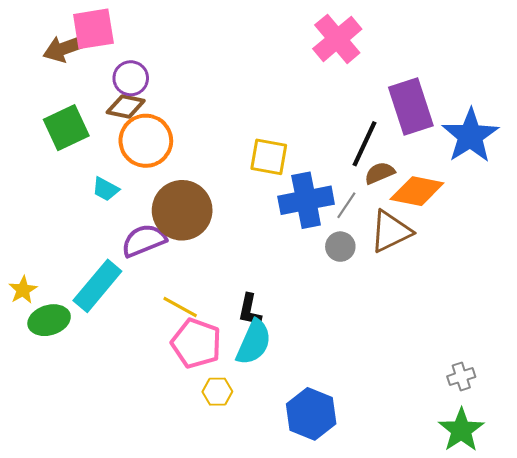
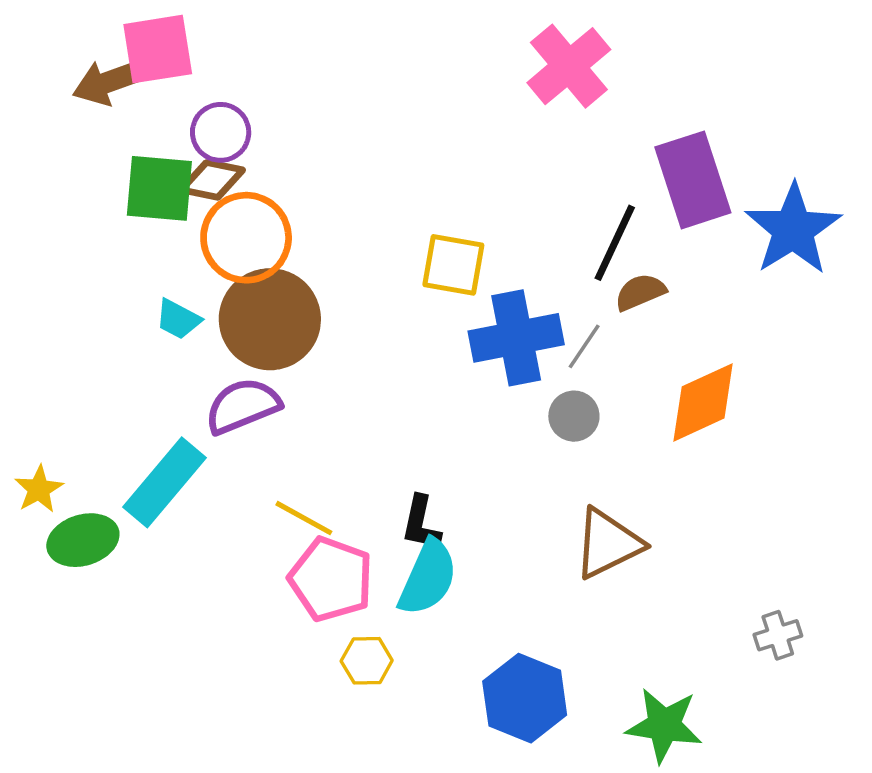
green square: (66, 128) -> (159, 188), moved, turned 30
orange diamond: (417, 191) -> (703, 402), moved, turned -36
brown circle: (182, 210) -> (270, 319), moved
brown triangle: (391, 231) -> (608, 544), moved
green star: (461, 430) -> (664, 725), moved, turned -30

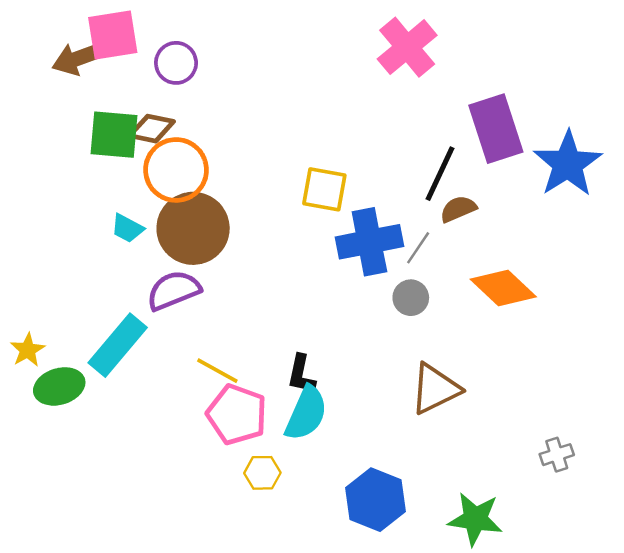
purple circle: (221, 132) -> (176, 63), moved
orange diamond: (703, 402) -> (503, 288), turned 68

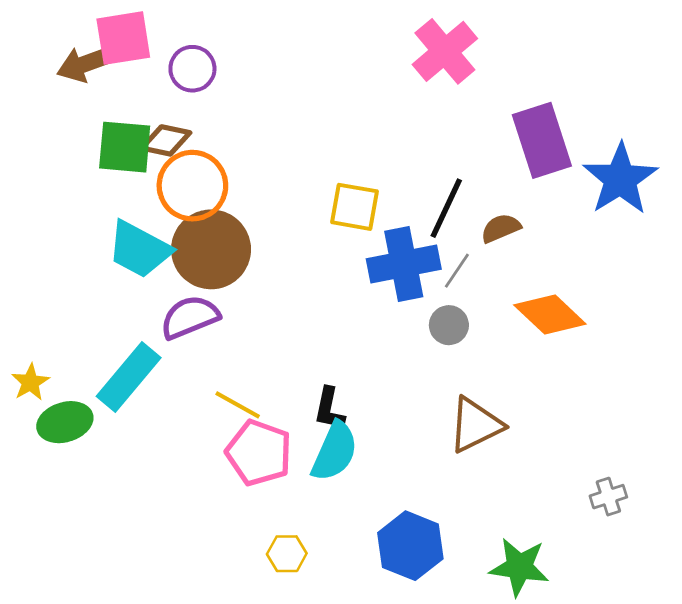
black line: (440, 174) -> (446, 208), moved
cyan trapezoid: (127, 228) -> (139, 249), size x1.8
yellow hexagon: (262, 473) -> (287, 554), moved

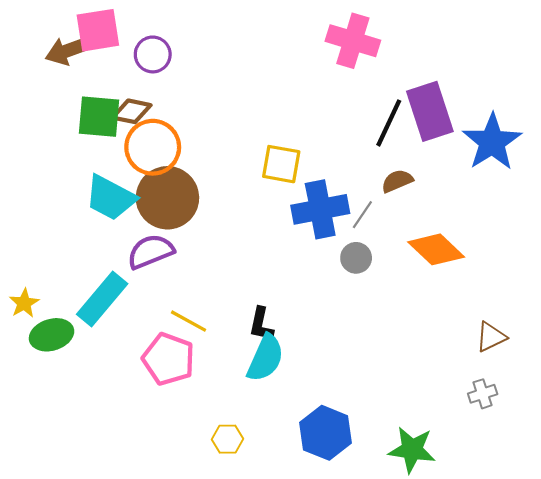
pink cross: (445, 51) -> (353, 41), turned -33
black line: (446, 208) -> (389, 123), moved
brown triangle: (475, 425) -> (491, 337), moved, size x0.7
pink pentagon: (259, 453) -> (168, 359), moved

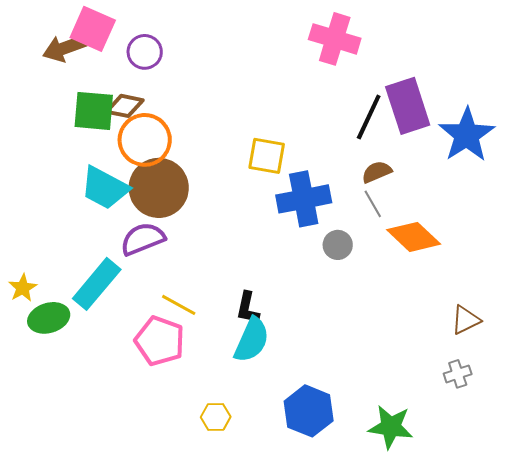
pink square: (98, 30) -> (93, 29), turned 33
gray line: (362, 215) -> (373, 204), moved, turned -64

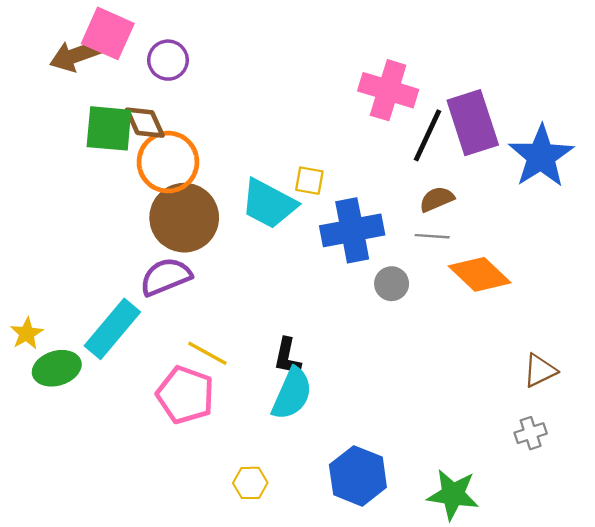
pink cross: (335, 39) -> (388, 90), moved
brown diamond: (125, 106) -> (145, 123), turned 54
yellow square: (267, 156) -> (309, 181), size x0.7
cyan trapezoid: (105, 188) -> (269, 204), moved
gray line: (373, 204) -> (432, 236), turned -56

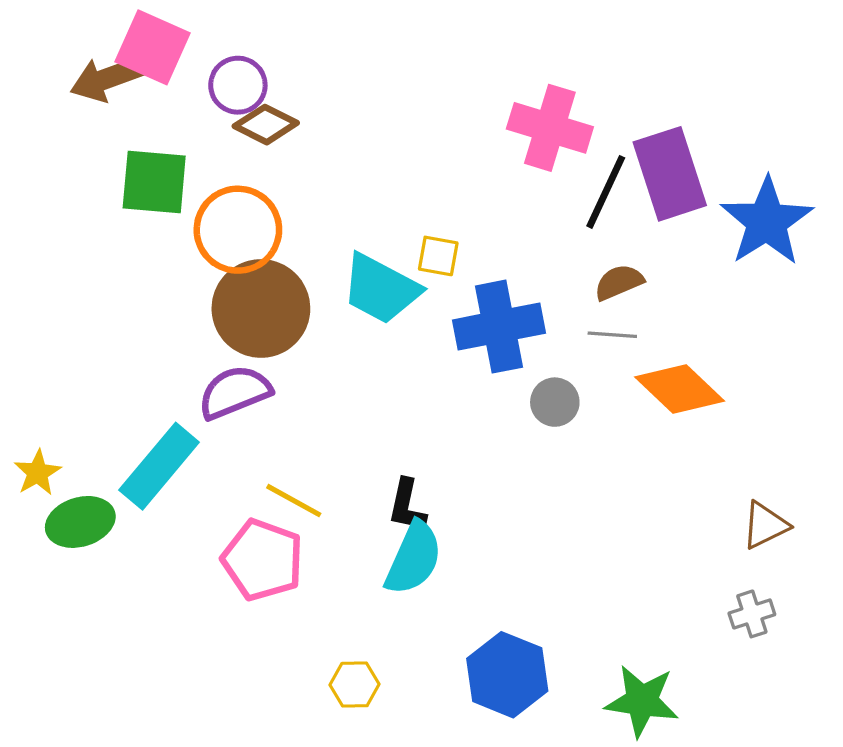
brown diamond: (145, 123) -> (266, 125), moved, turned -39

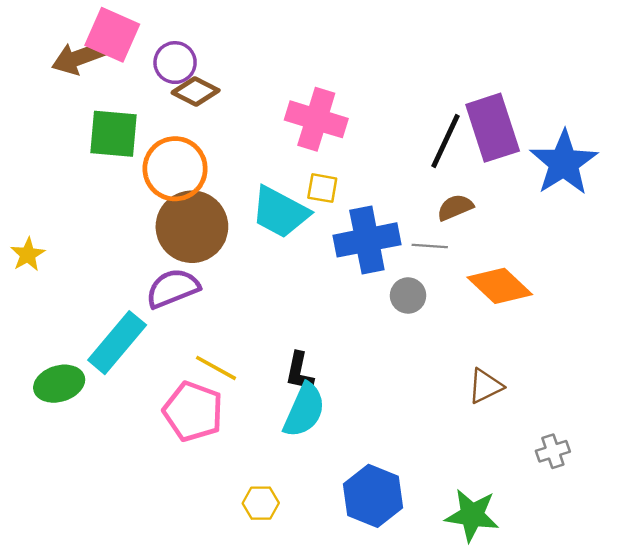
pink cross: (550, 128) -> (316, 119), moved
gray line: (612, 335) -> (430, 246), moved
yellow star: (38, 473) -> (28, 254), moved
brown triangle: (765, 525) -> (485, 386), moved

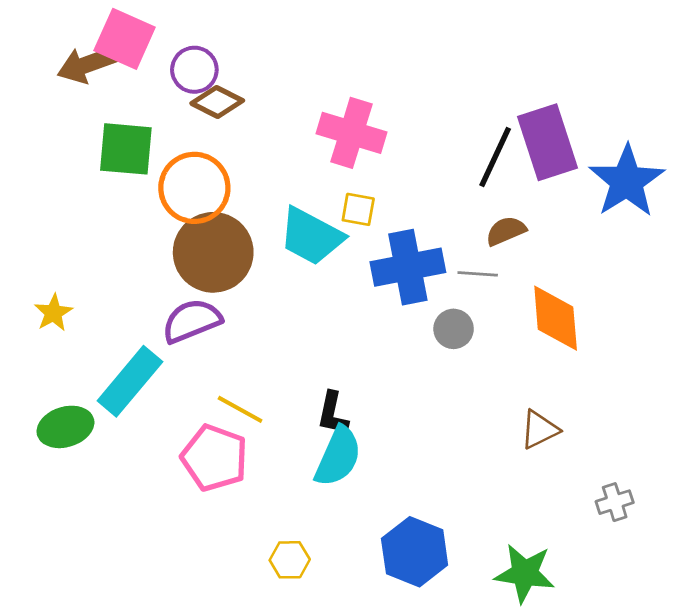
yellow star: (28, 254) -> (53, 313), moved
orange diamond: (500, 286) -> (556, 318), turned 42

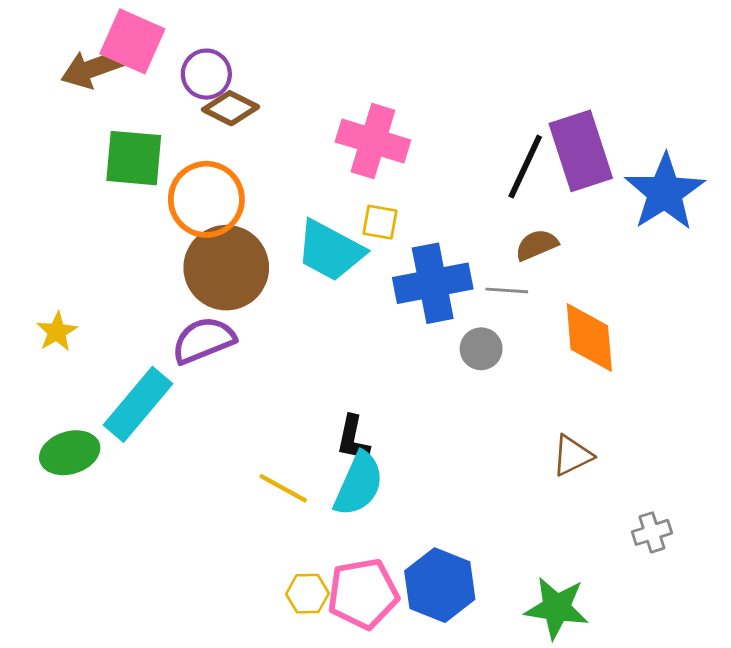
yellow line: (240, 409) -> (283, 488), moved
pink pentagon: (215, 458) -> (363, 594), moved, turned -30

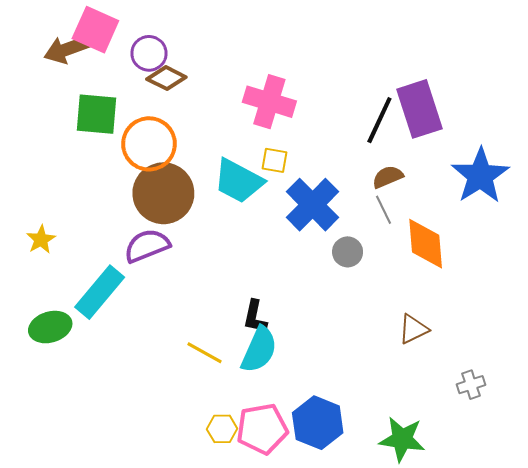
blue star: (665, 192) -> (480, 176), moved
blue cross: (433, 283) -> (313, 205), turned -34
gray line: (507, 290) -> (384, 210), moved, turned 60

